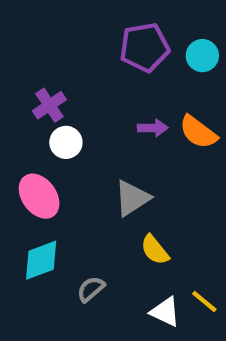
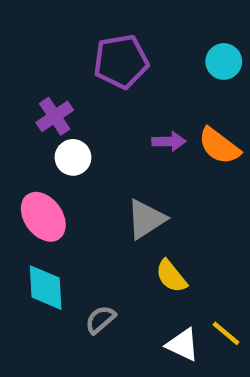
purple pentagon: (144, 47) -> (121, 61), moved
cyan diamond: (41, 260) -> (46, 288), turned -72

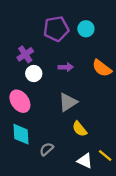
cyan circle: (224, 61) -> (86, 29), moved
purple arrow: (169, 141) -> (66, 67), moved

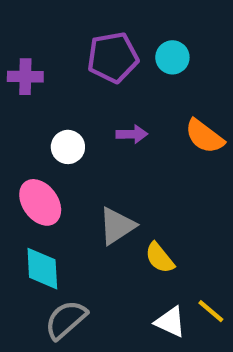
purple cross: (25, 54) -> (25, 77), moved, turned 35
gray triangle: (68, 102) -> (117, 226), moved
gray semicircle: (47, 149) -> (66, 320), moved, size x1.5

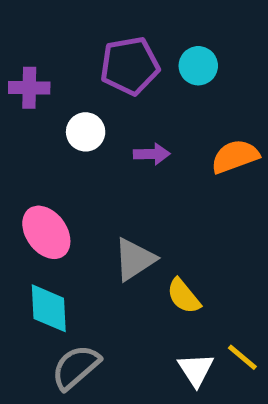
orange semicircle: (204, 136) -> (235, 156), turned 123
white circle: (68, 147) -> (86, 132), moved
white triangle: (170, 322) -> (196, 370), turned 32

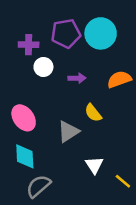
cyan circle: (198, 66) -> (101, 33), size x1.6
purple cross: (29, 88) -> (29, 45), moved
yellow semicircle: (184, 296) -> (93, 113), moved
white triangle: (196, 370) -> (94, 165), moved

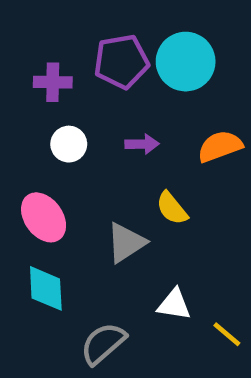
white circle: (43, 67) -> (69, 144), moved
white triangle: (94, 165) -> (174, 304), turned -48
gray semicircle: (38, 186) -> (103, 343), moved

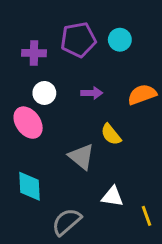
cyan circle: (186, 62) -> (120, 40), size x0.6
pink ellipse: (44, 217) -> (28, 123), moved
gray triangle: (126, 243) -> (81, 157), turned -48
yellow line: (227, 334) -> (146, 216), turned 30

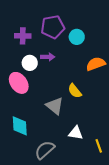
cyan circle: (120, 40) -> (77, 37), moved
purple arrow: (92, 93) -> (48, 57), moved

